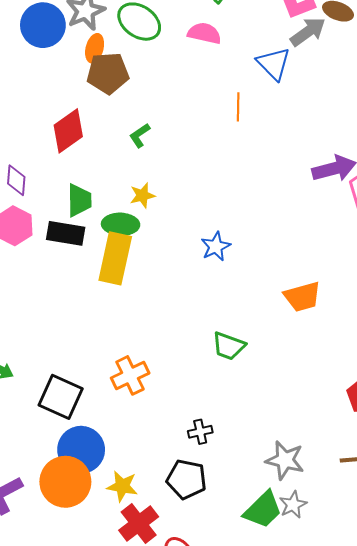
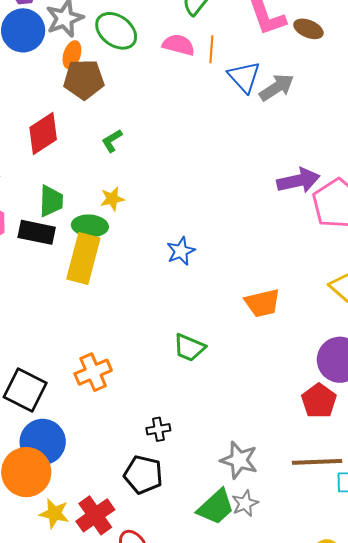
gray arrow: (308, 32) -> (277, 87), moved
orange line: (238, 107) -> (211, 49), moved
yellow star: (122, 486) -> (54, 513), moved

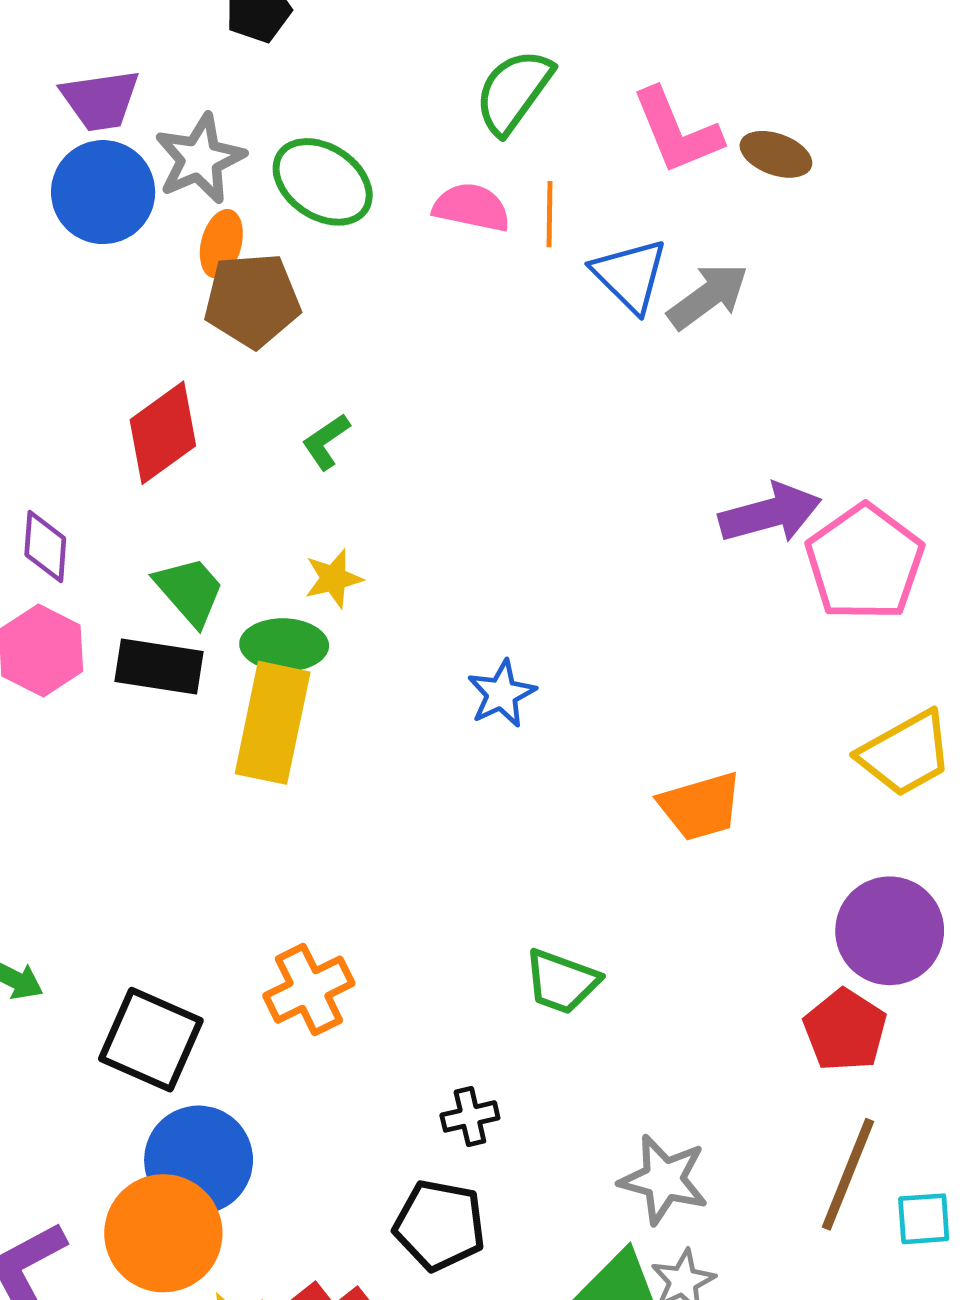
green trapezoid: (51, 201) -> (189, 591), turned -40
green trapezoid: (189, 348) -> (562, 982), moved
brown line: (317, 462) -> (848, 1174), turned -63

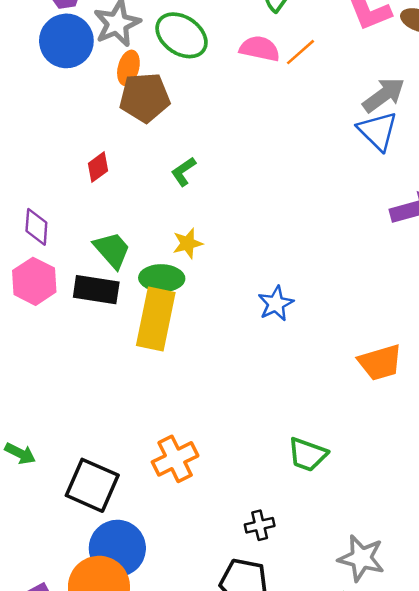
orange line: (549, 214) -> (300, 52), turned 48
blue triangle: (630, 275) -> (378, 131), moved
red diamond: (163, 433) -> (98, 167), size x0.6

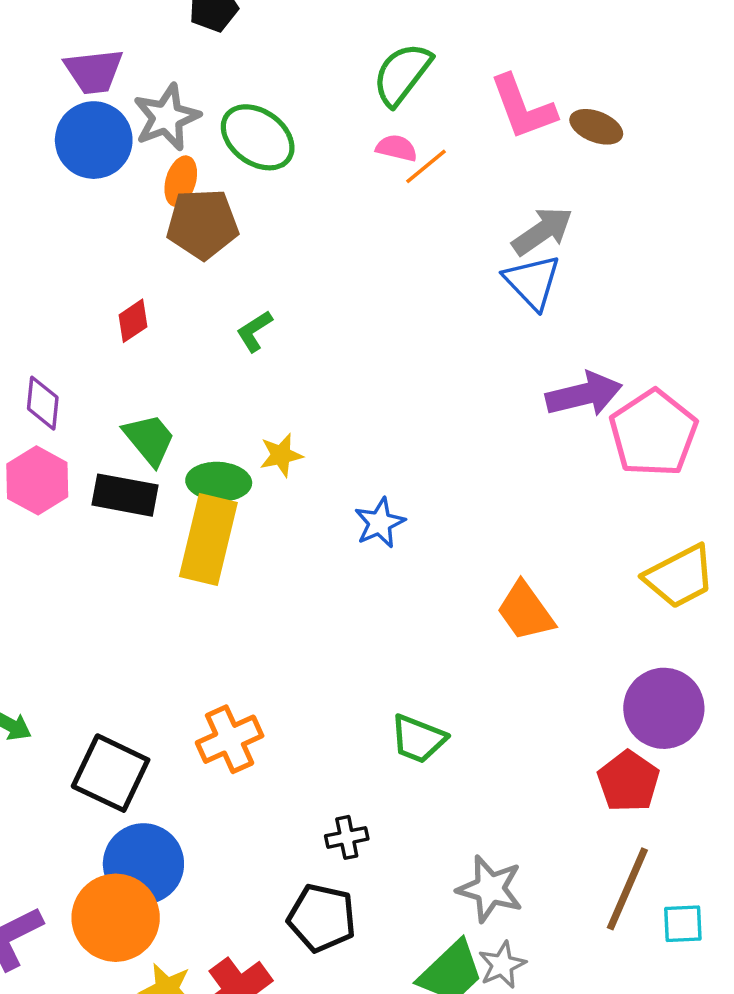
pink semicircle: (260, 49) -> (397, 148), moved, size x0.7
yellow star: (188, 243) -> (281, 455), moved
orange trapezoid: (380, 362) -> (525, 611), turned 69

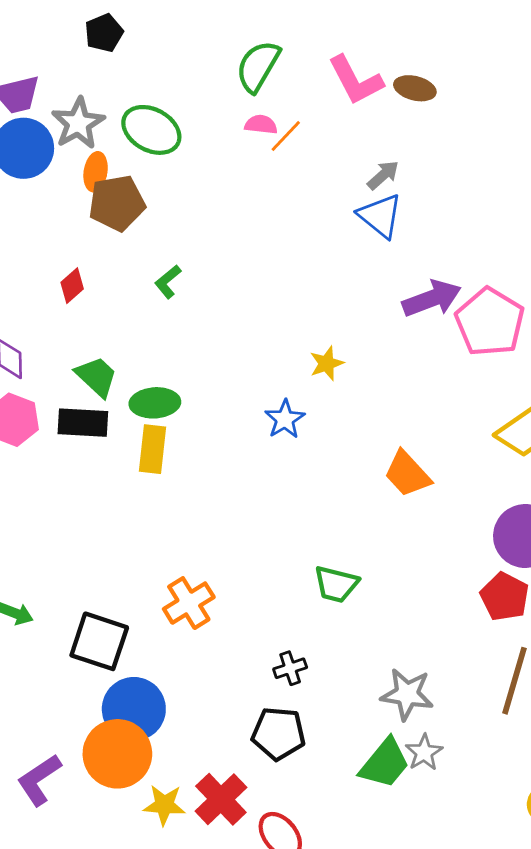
gray arrow: (542, 231) -> (383, 175), size x0.7
yellow star: (281, 455) -> (327, 363), moved
yellow rectangle: (208, 540) -> (153, 449), size x0.7

